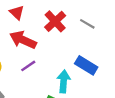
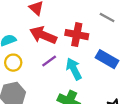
red cross: (55, 21) -> (77, 35), moved, turned -35
cyan arrow: (64, 81) -> (74, 69), moved, turned -30

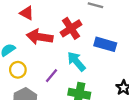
red cross: (77, 35) -> (71, 28), turned -30
purple line: (49, 61) -> (52, 76), moved

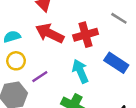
purple line: (52, 76) -> (40, 77), moved

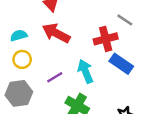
red cross: (86, 35) -> (106, 39), moved
purple line: (40, 77) -> (55, 77), moved

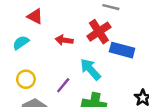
red arrow: (56, 33) -> (64, 40), moved, size x0.6
cyan semicircle: (19, 35) -> (21, 43), moved

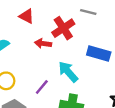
red triangle: (35, 16) -> (27, 16), moved
red cross: (99, 32) -> (63, 28), moved

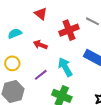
red arrow: (43, 43) -> (40, 45), moved

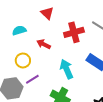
yellow circle: (12, 63) -> (23, 60), moved
purple line: (41, 75) -> (32, 79), moved

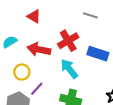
red cross: (74, 32) -> (68, 41), moved
red arrow: (44, 44) -> (39, 49), size x1.5

